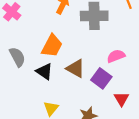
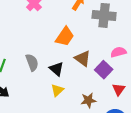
gray semicircle: (17, 57) -> (32, 62), moved
black triangle: (44, 71) -> (56, 69), moved

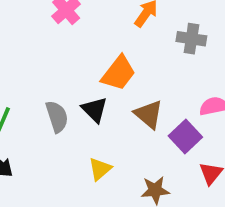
gray cross: (104, 15) -> (191, 39), size x0.7
black triangle: (56, 69) -> (95, 110), moved

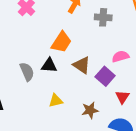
black triangle: (95, 110) -> (49, 65), turned -35
yellow triangle: (100, 169) -> (56, 101), turned 32

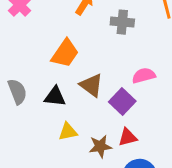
black triangle: (49, 65) -> (55, 97), moved
red triangle: (122, 97) -> (128, 137), moved, turned 40
yellow triangle: (56, 101) -> (68, 132), moved

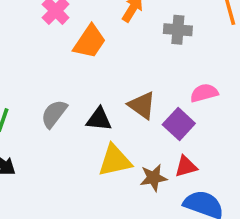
orange trapezoid: (65, 53) -> (90, 42), moved
gray semicircle: (17, 91) -> (54, 114), turned -120
yellow triangle: (68, 132) -> (115, 161), size x1.5

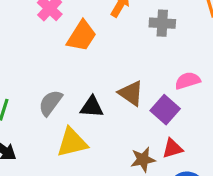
yellow triangle: (115, 161) -> (72, 142), moved

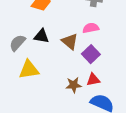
pink semicircle: (188, 81) -> (91, 28), moved
black triangle: (92, 107) -> (41, 36), moved

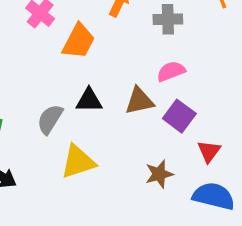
brown triangle: (70, 42) -> (139, 101), turned -42
red triangle: (93, 80) -> (209, 151), moved, turned -32

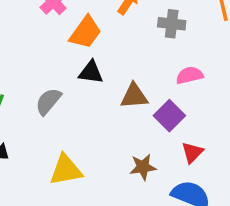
pink semicircle: (171, 71) -> (189, 75), moved
black triangle: (89, 100) -> (91, 72), moved
yellow triangle: (78, 162) -> (66, 170), moved

